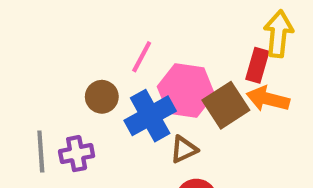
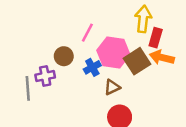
yellow arrow: (278, 34) -> (143, 19), moved
blue cross: (150, 116) -> (92, 67), size x0.6
purple cross: (77, 154) -> (45, 76), moved

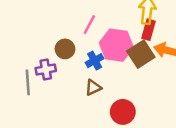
red rectangle: (156, 38) -> (149, 30), moved
brown triangle: (112, 87) -> (93, 88), moved

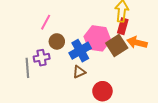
pink line: (89, 25) -> (46, 22), moved
blue cross: (95, 61) -> (80, 51), size x1.5

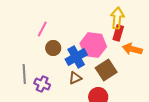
brown square: (117, 46) -> (106, 70), moved
purple cross: (42, 58) -> (42, 84), moved, turned 35

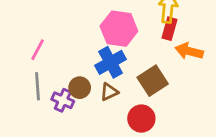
pink line: (42, 29) -> (38, 50), moved
pink hexagon: (93, 45) -> (119, 29), moved
brown circle: (53, 48) -> (80, 88), moved

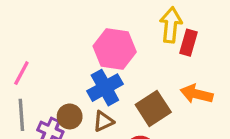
red rectangle: (169, 29) -> (189, 43), moved
orange arrow: (189, 51) -> (197, 94), moved

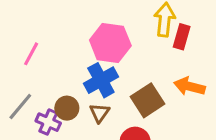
pink line: (21, 73) -> (31, 54), moved
gray line: (21, 115) -> (20, 107), turned 44
brown triangle: (103, 121) -> (99, 113), turned -30

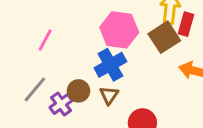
brown square: (148, 100) -> (164, 37), moved
purple cross: (48, 122) -> (61, 104), turned 30

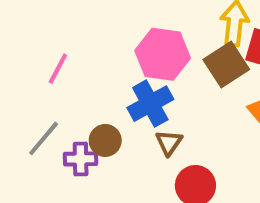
brown triangle: (109, 95) -> (169, 143), moved
purple cross: (61, 104) -> (81, 159), turned 35

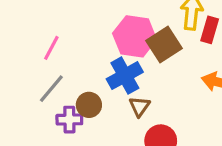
brown square: (226, 65) -> (164, 45), moved
gray line: (44, 138) -> (51, 89), moved

